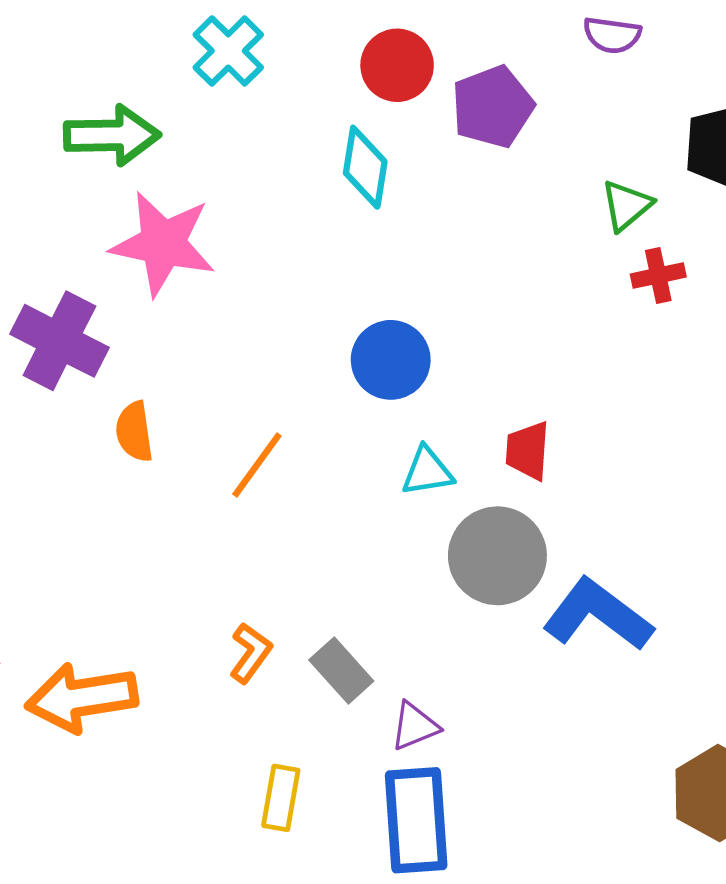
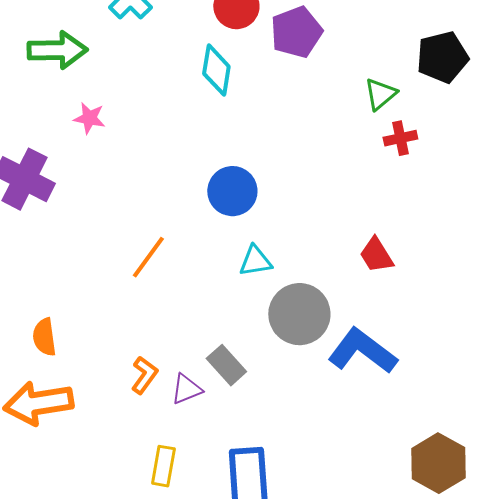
pink star: (163, 244) -> (89, 118), size x0.5
orange semicircle: (134, 432) -> (44, 337), moved
red trapezoid: (528, 451) -> (376, 255), moved, turned -36
gray rectangle: (341, 670) -> (226, 365), moved
purple triangle: (415, 726) -> (186, 389), moved

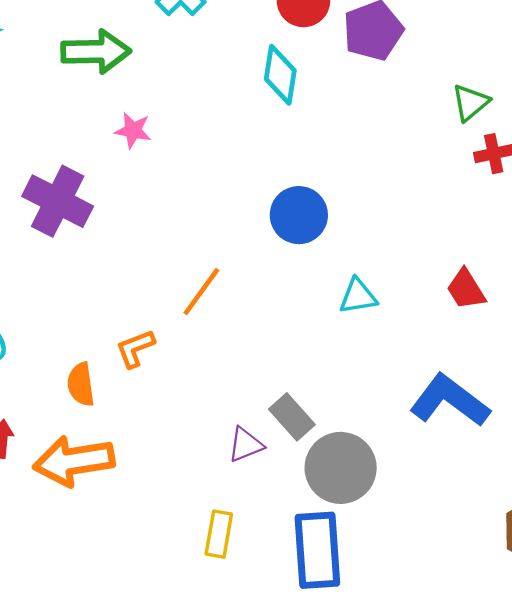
cyan triangle: (255, 261) -> (358, 296), moved
gray circle: (299, 314) -> (341, 468), moved
orange L-shape: (144, 375) -> (135, 348), moved, turned -147

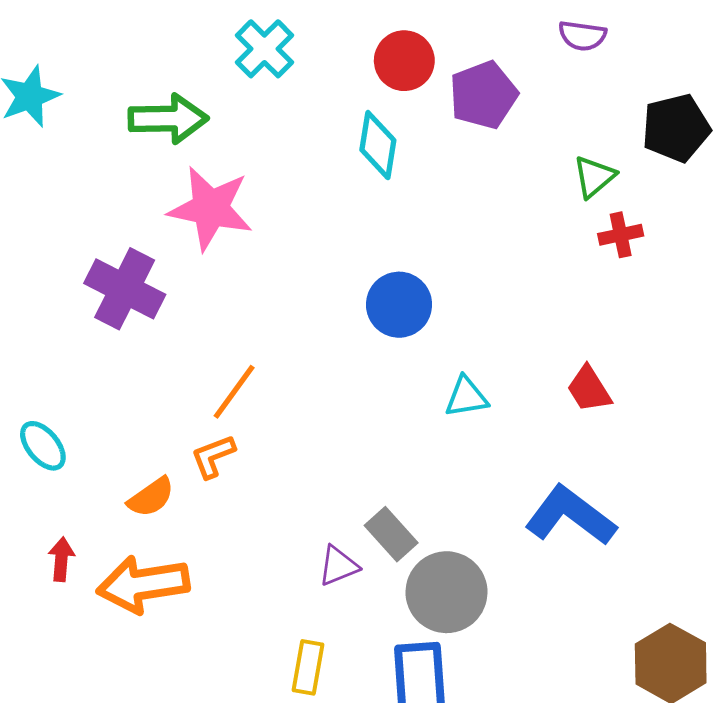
pink star: (133, 130) -> (210, 208), size x2.0
orange line: (201, 292) -> (234, 392), moved
orange semicircle: (81, 384) -> (151, 497), turned -117

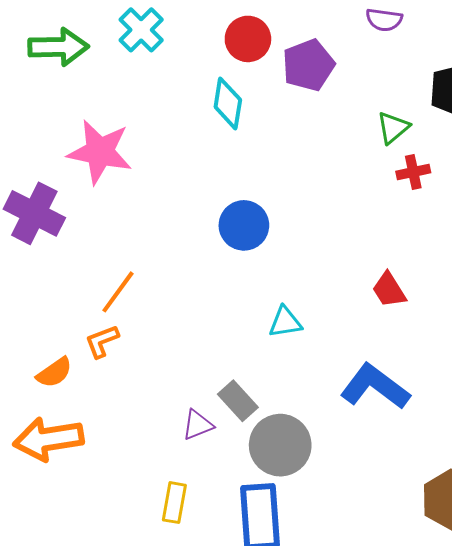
green arrow: (168, 119) -> (58, 47), moved
cyan triangle: (466, 397) -> (285, 322), moved

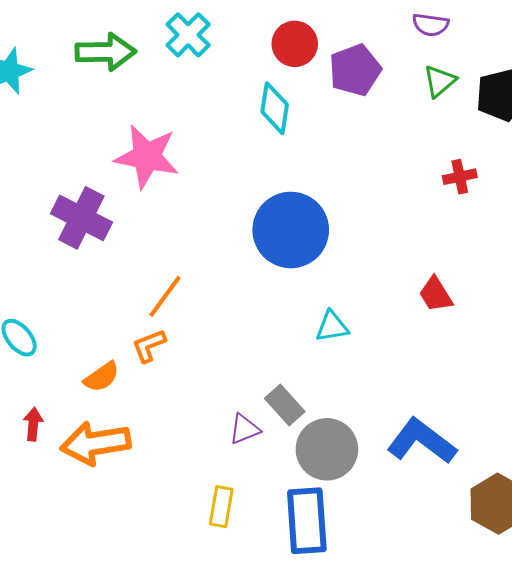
green triangle: (393, 128) -> (440, 81), moved
blue circle: (244, 225) -> (291, 230), size x1.5
blue L-shape: (375, 387) -> (422, 441), moved

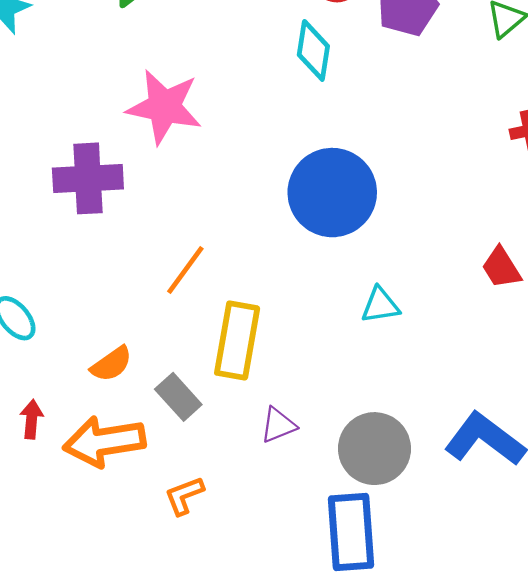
purple cross: (81, 218) -> (88, 178), turned -30
orange L-shape: (149, 346) -> (184, 496), moved
gray rectangle: (285, 405) -> (178, 397), moved
yellow rectangle: (221, 507) -> (237, 341), moved, size x1.6

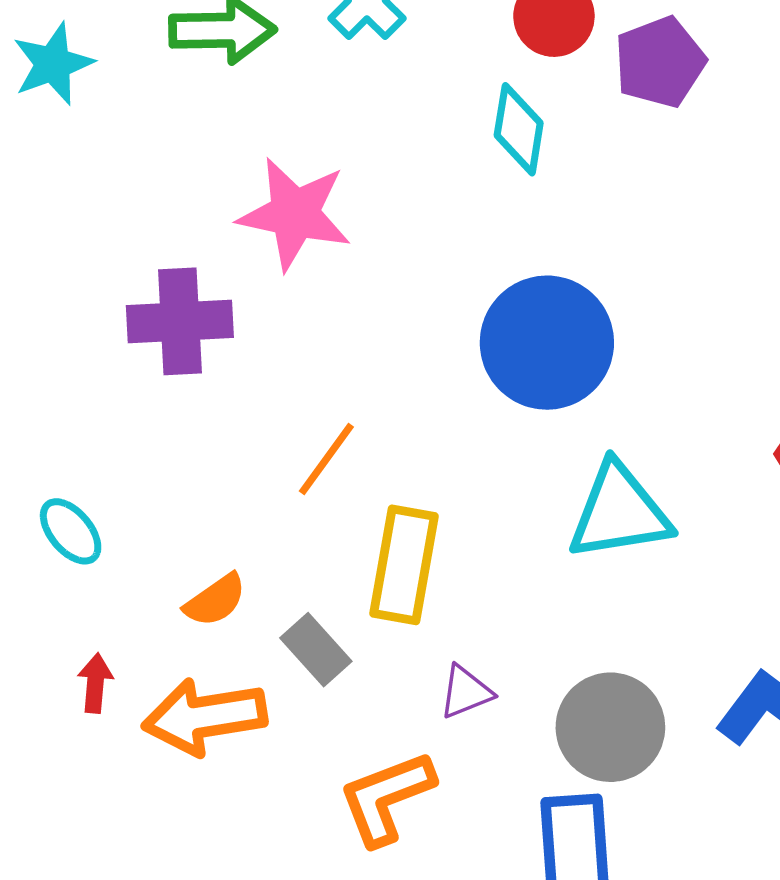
cyan triangle: (380, 305) -> (619, 512), size x1.8
orange L-shape: (184, 496) -> (386, 798), moved, size x1.6

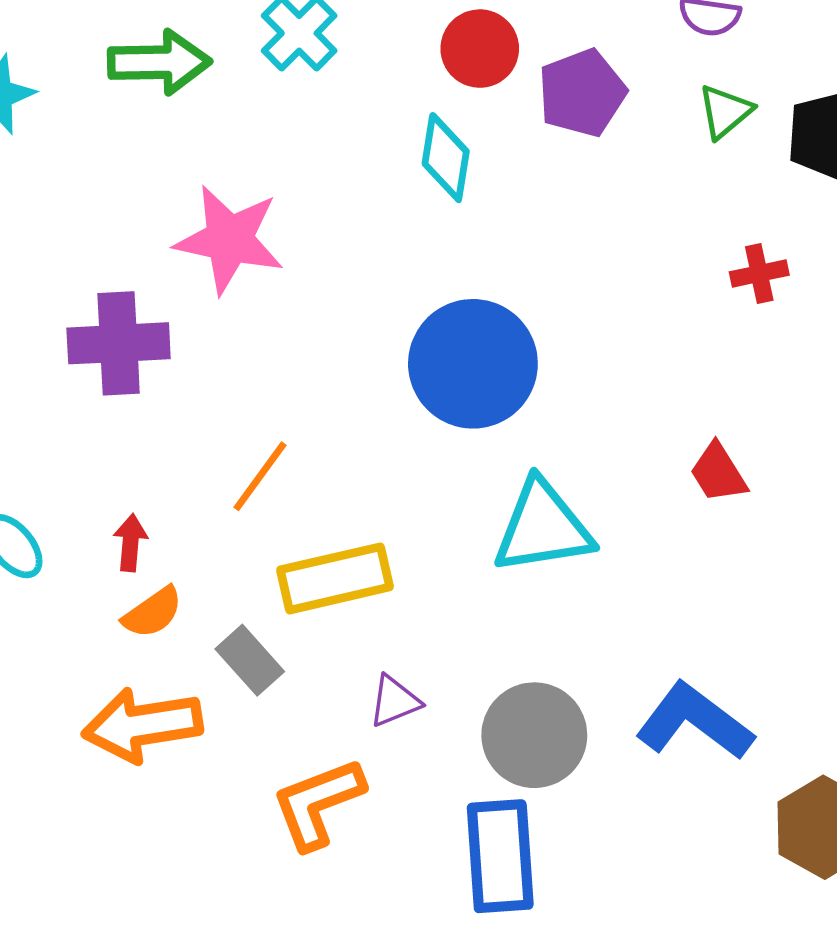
yellow rectangle: (404, 565) -> (335, 578), turned 67
red arrow: (95, 683) -> (130, 543), moved

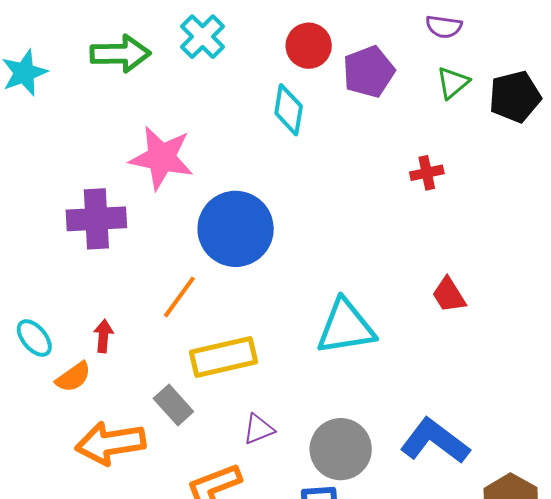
red cross: (759, 273) -> (427, 173), moved
blue circle: (473, 364) -> (236, 229), moved
orange semicircle: (153, 613) -> (73, 377), moved

